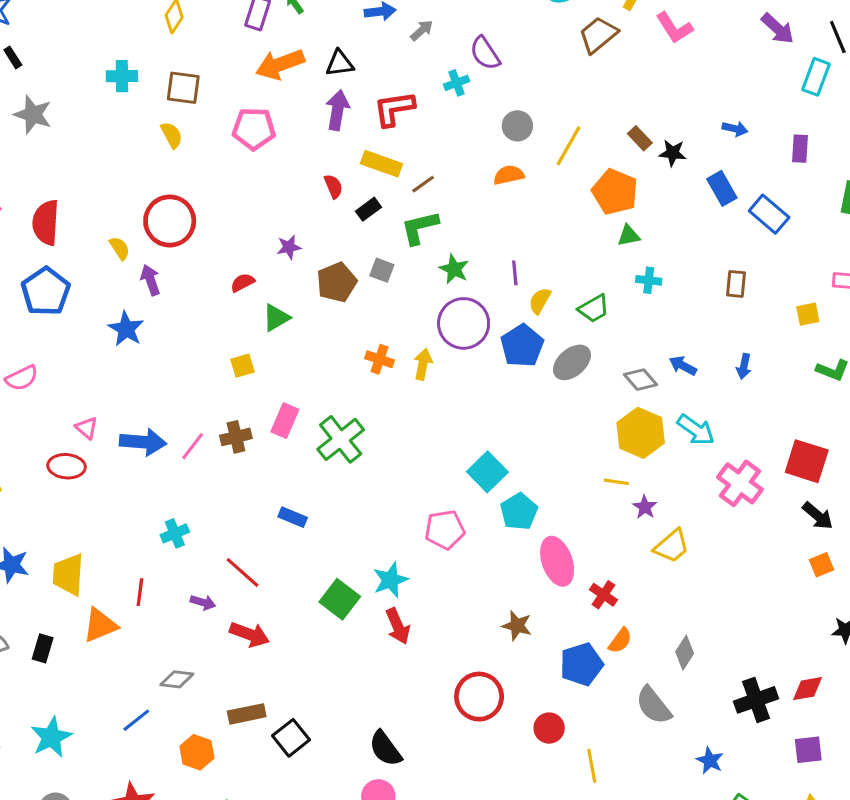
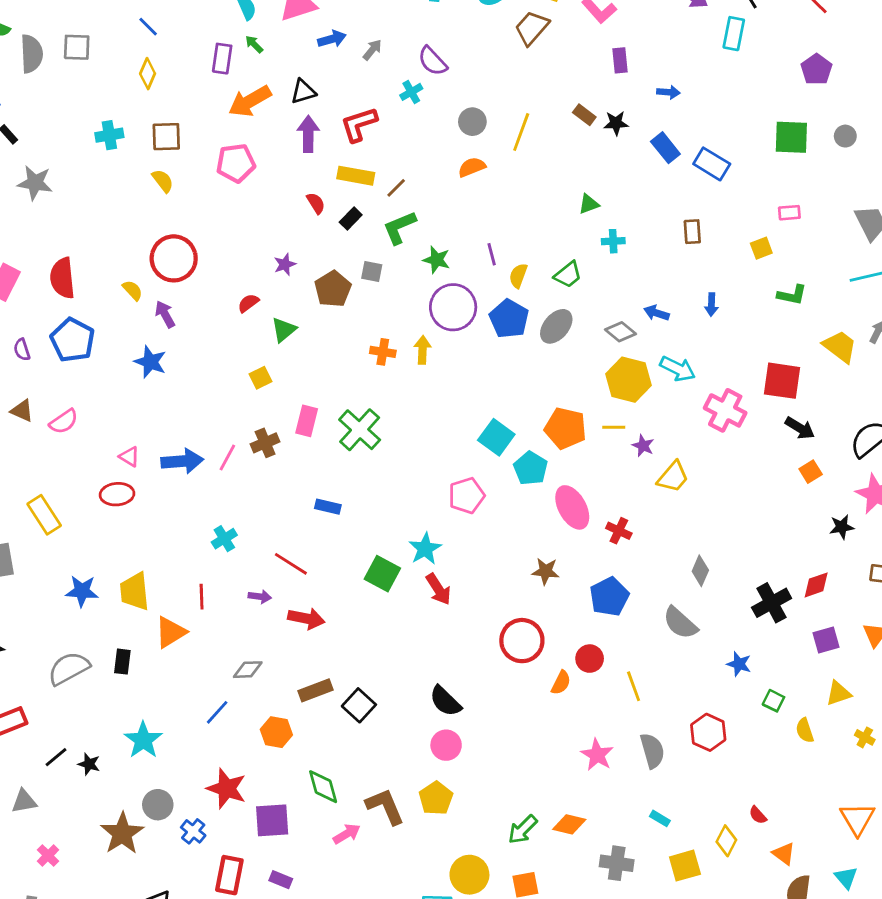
purple rectangle: (800, 149) -> (620, 60), moved
orange pentagon: (615, 192) -> (566, 428), moved
orange semicircle: (620, 641) -> (561, 683), moved

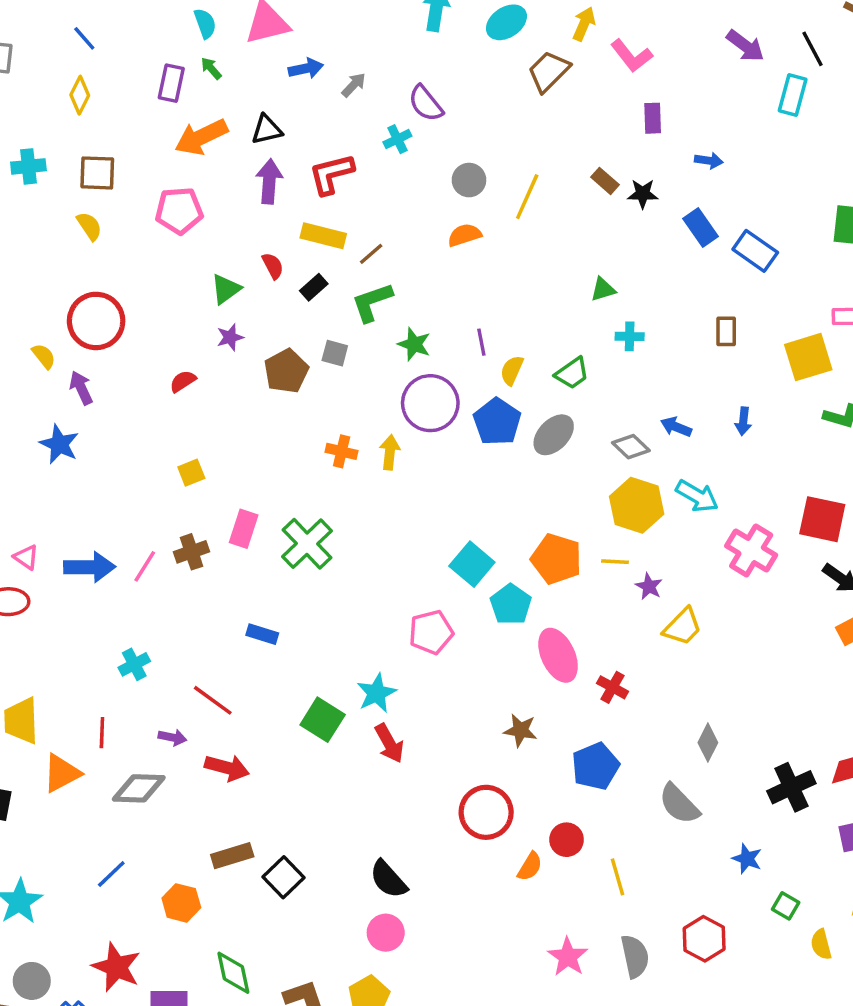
yellow square: (761, 248) -> (808, 357), size x1.8
green triangle: (284, 330) -> (226, 289), moved
gray diamond: (248, 670) -> (139, 788), moved, size x1.4

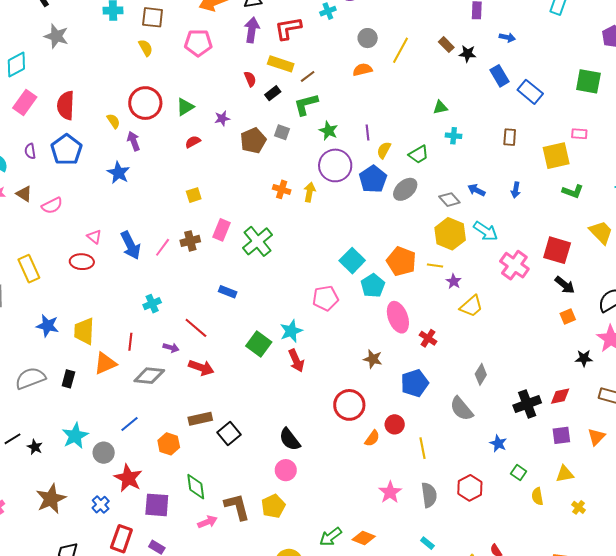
green triangle: (226, 289) -> (185, 107), moved
blue arrow: (90, 567) -> (131, 245), turned 60
gray circle: (32, 981) -> (104, 453), moved

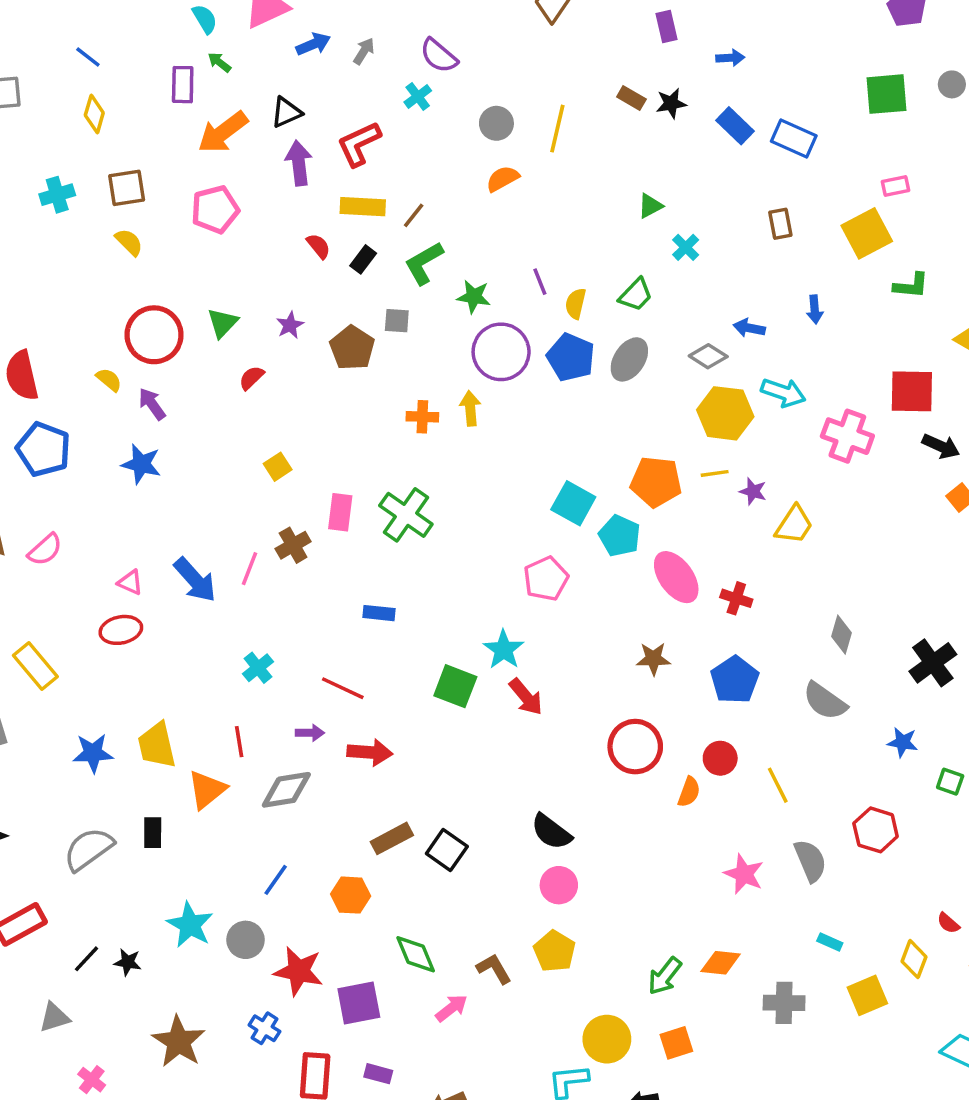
cyan cross: (454, 136) -> (686, 247), turned -35
brown L-shape: (237, 507) -> (494, 969), size x0.7

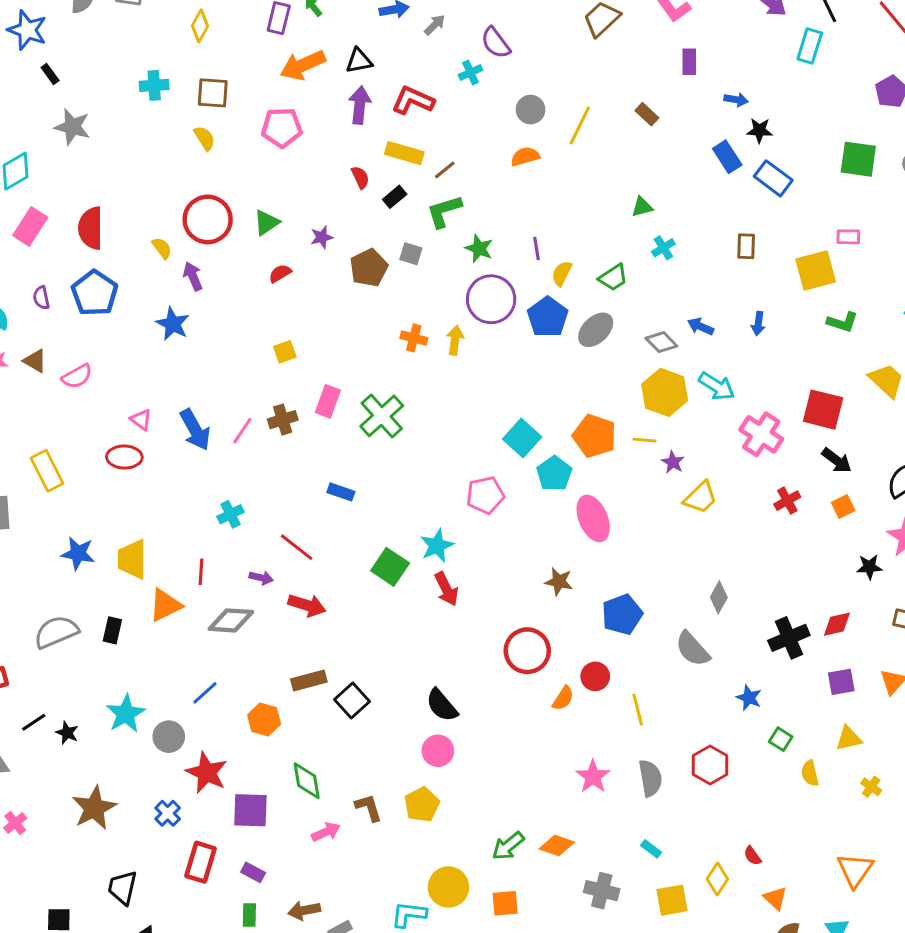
black star: (671, 103) -> (760, 130), moved
red L-shape: (359, 144) -> (413, 100), turned 36
red cross: (736, 598) -> (787, 501), moved, turned 30

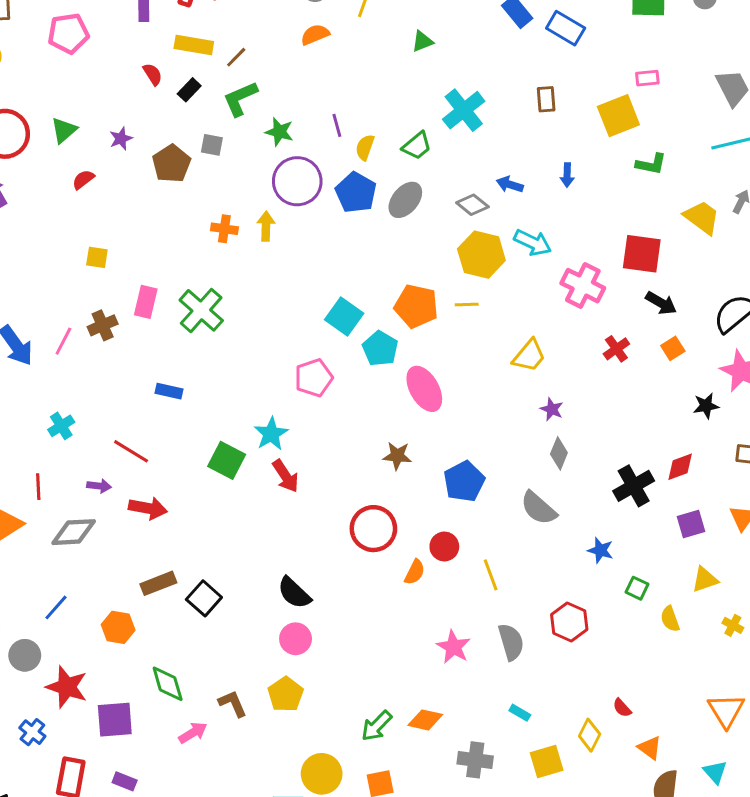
green triangle: (642, 207) -> (422, 41), moved
cyan cross: (663, 248) -> (464, 110), size x1.8
yellow square: (285, 352) -> (97, 257), turned 35
purple star: (673, 462) -> (552, 409), moved

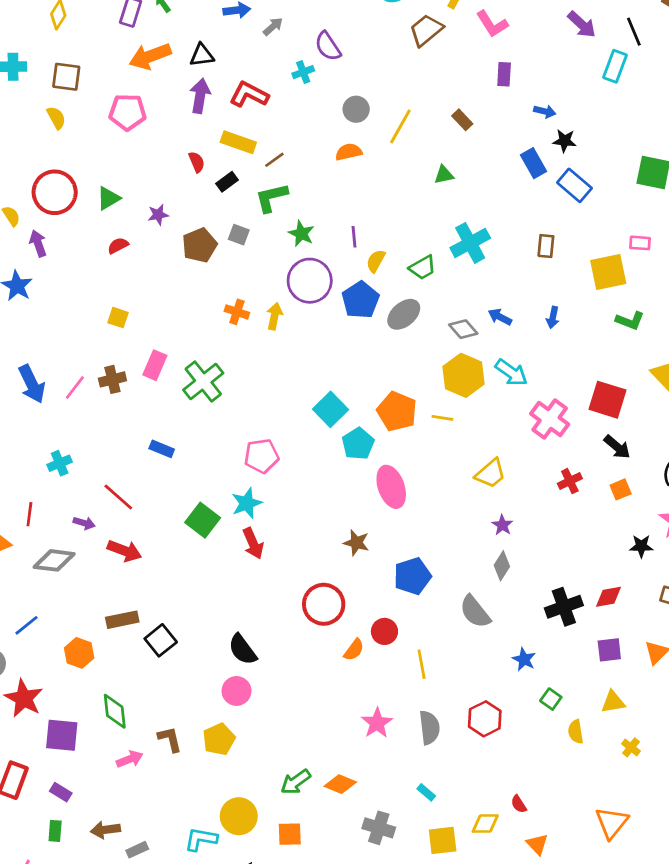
pink pentagon: (314, 378) -> (261, 456), moved
yellow diamond: (590, 735) -> (485, 823), turned 52

